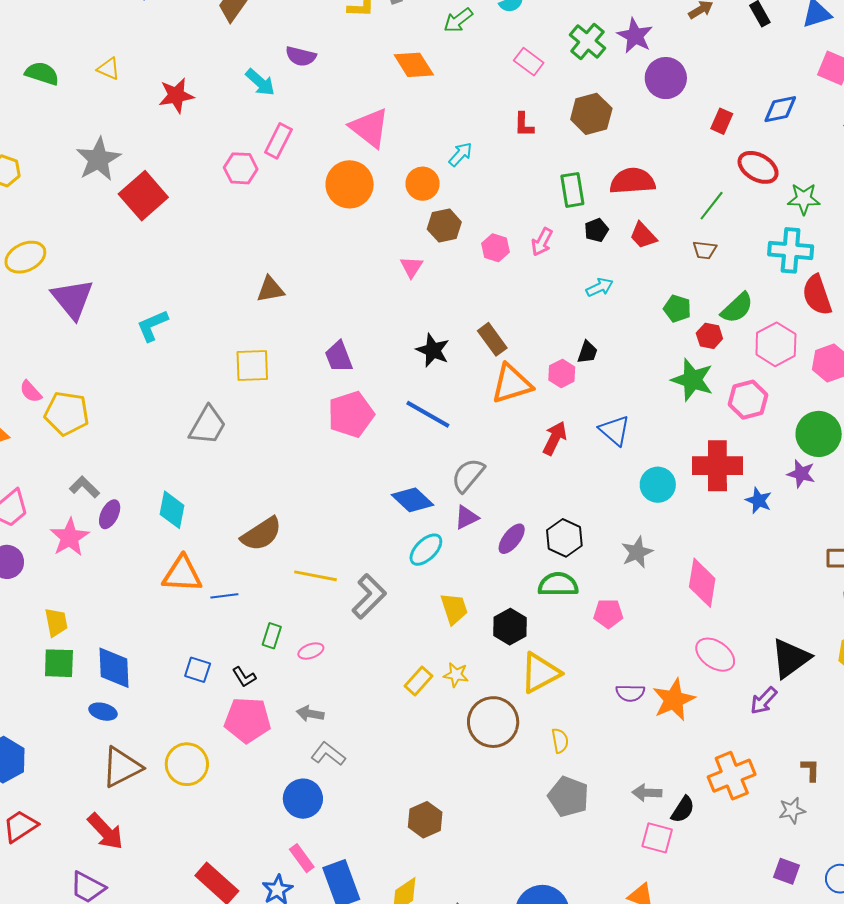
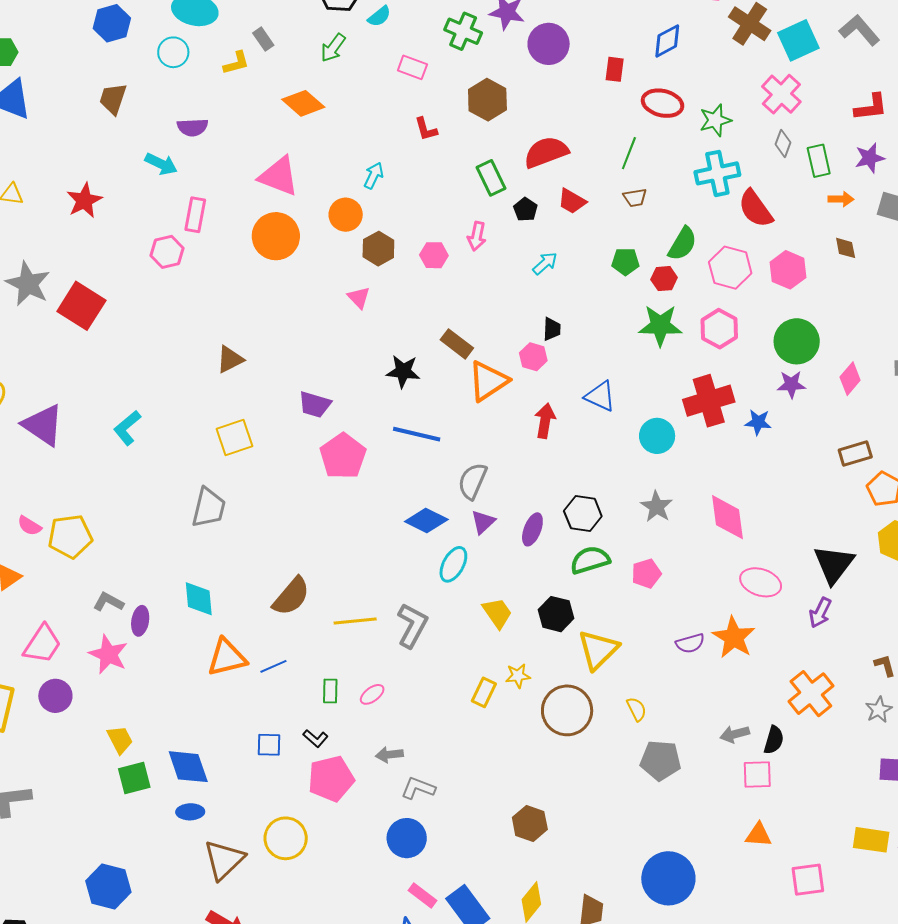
purple trapezoid: (339, 357) -> (315, 404), turned -36

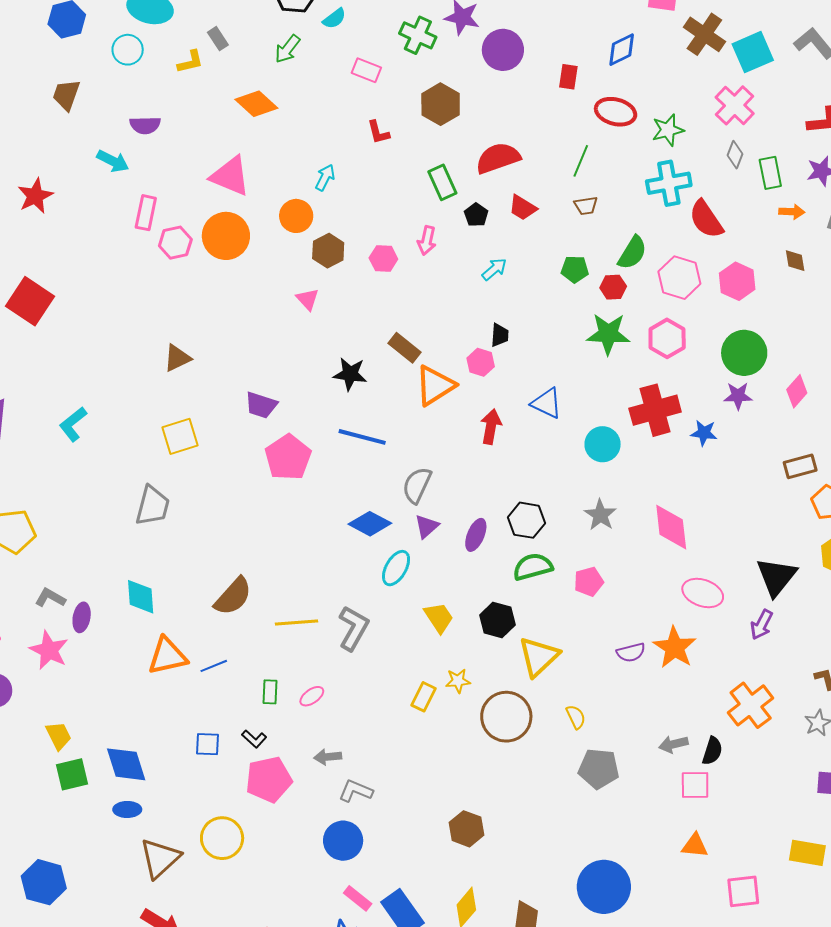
pink hexagon: (167, 252) -> (175, 243), moved

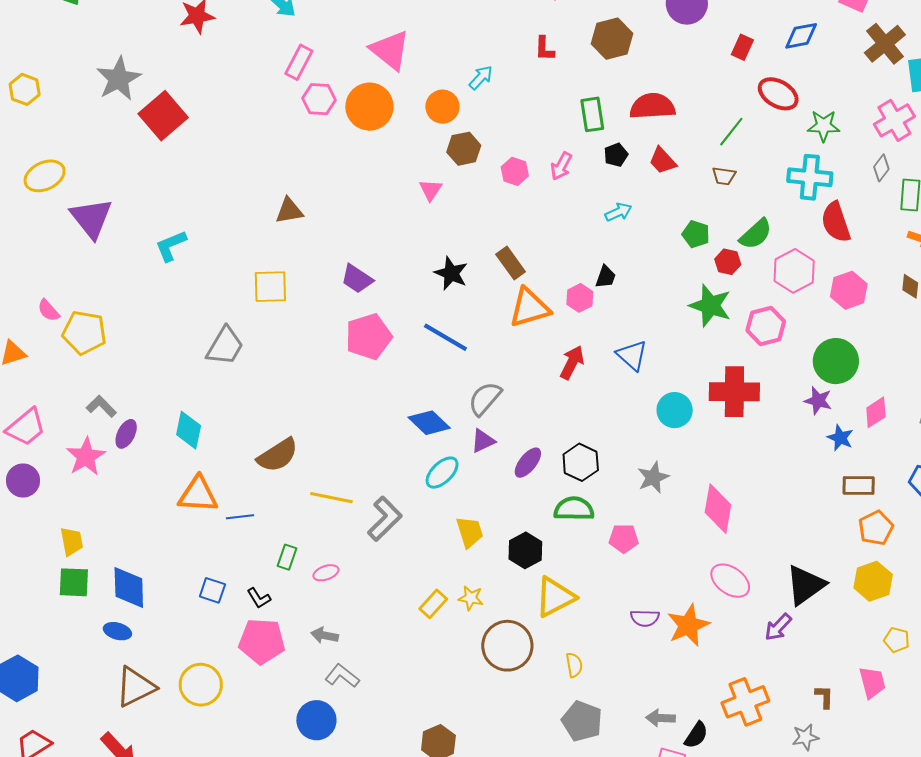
blue star: (704, 433) -> (840, 438), moved

